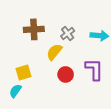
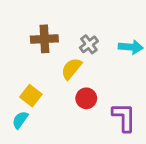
purple L-shape: (94, 69) -> (124, 117), moved
yellow square: (24, 72) -> (31, 96), turned -35

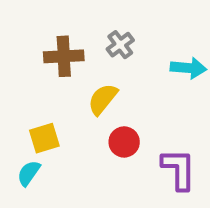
gray cross: (89, 44) -> (120, 45), moved
yellow square: (31, 96) -> (44, 138), turned 35

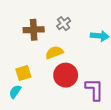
yellow semicircle: (103, 99) -> (54, 52), turned 30
red circle: (124, 142) -> (66, 75), size x1.5

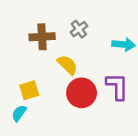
yellow semicircle: (54, 52) -> (67, 65), turned 66
purple L-shape: (94, 90) -> (117, 86), moved

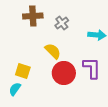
brown cross: (42, 37) -> (33, 16), moved
yellow square: (29, 90) -> (23, 71), turned 35

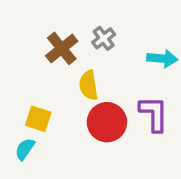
brown cross: (33, 16) -> (62, 48), moved, turned -36
yellow semicircle: (53, 51) -> (89, 85), turned -144

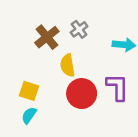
cyan semicircle: (25, 149) -> (29, 115), moved

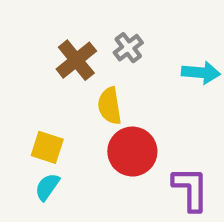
purple L-shape: (118, 87) -> (191, 189), moved

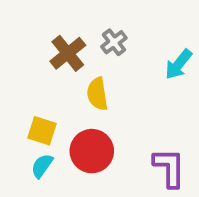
cyan arrow: (201, 73) -> (178, 64), turned 124
red circle: (132, 152) -> (92, 151), moved

